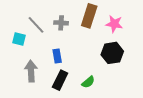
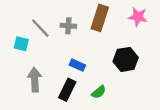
pink star: (114, 24) -> (138, 17), moved
blue rectangle: (57, 56) -> (77, 65), moved, turned -56

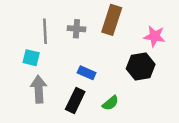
pink star: (138, 17) -> (155, 36), moved
gray line: (40, 28) -> (45, 31), turned 40
cyan square: (21, 44) -> (31, 58), moved

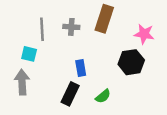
blue rectangle: (87, 73) -> (81, 68), turned 56
gray arrow: (39, 89) -> (22, 82), moved

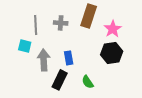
pink star: (144, 34) -> (113, 29), moved, turned 30
gray arrow: (22, 82) -> (44, 60), moved
green semicircle: (103, 96) -> (88, 82), turned 96

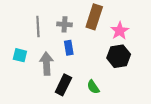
cyan square: (25, 46) -> (20, 55), moved
blue rectangle: (69, 58) -> (69, 48), moved

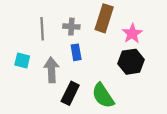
green semicircle: (93, 87) -> (103, 96), size x1.6

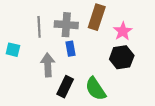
gray cross: (71, 27) -> (66, 25), size x1.5
cyan square: (22, 60) -> (13, 50), moved

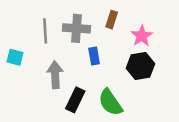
brown rectangle: (97, 17) -> (112, 20), size x0.6
blue rectangle: (71, 49) -> (94, 56), moved

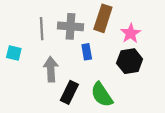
brown rectangle: (112, 20) -> (103, 18), size x1.6

